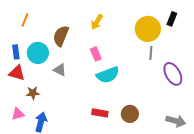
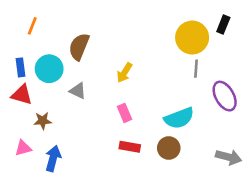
yellow arrow: (97, 22) -> (125, 73), moved
pink rectangle: (96, 54) -> (125, 113), moved
cyan semicircle: (108, 75) -> (179, 118), moved

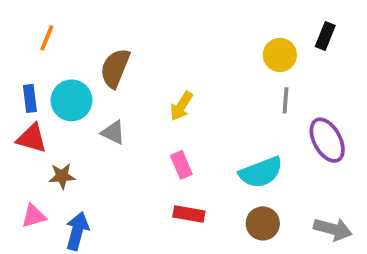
yellow circle: (192, 38) -> (280, 55), size x0.7
brown circle: (169, 148) -> (263, 223), moved

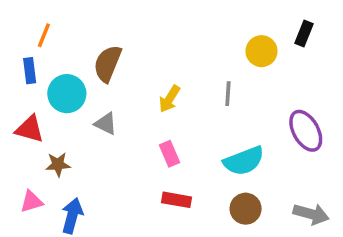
blue rectangle: (30, 98) -> (30, 71), moved
gray line: (286, 100) -> (228, 94), moved

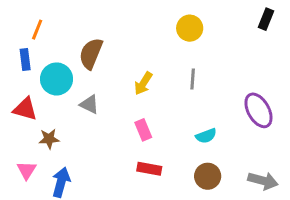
black rectangle: (304, 33) -> (266, 19), moved
yellow circle: (262, 51) -> (190, 28), moved
cyan semicircle: (244, 161) -> (206, 136), size x0.6
pink triangle: (31, 202) -> (27, 170), turned -42

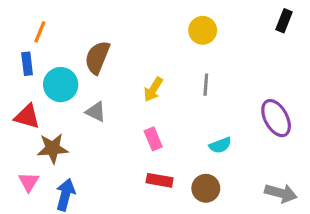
brown star: (49, 139) -> (53, 148), size x1.4
brown circle: (208, 176) -> (206, 188), moved

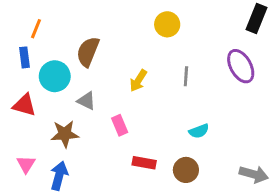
black rectangle: (284, 21) -> (257, 19), size x1.4
yellow circle: (203, 30) -> (167, 24), moved
purple ellipse: (276, 118) -> (241, 66), moved
pink rectangle: (153, 139) -> (120, 125), moved
brown star: (53, 148) -> (65, 134), moved

